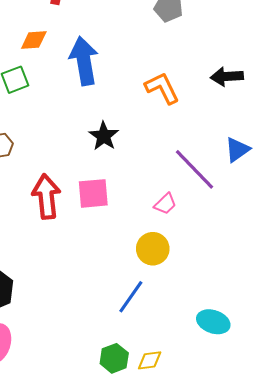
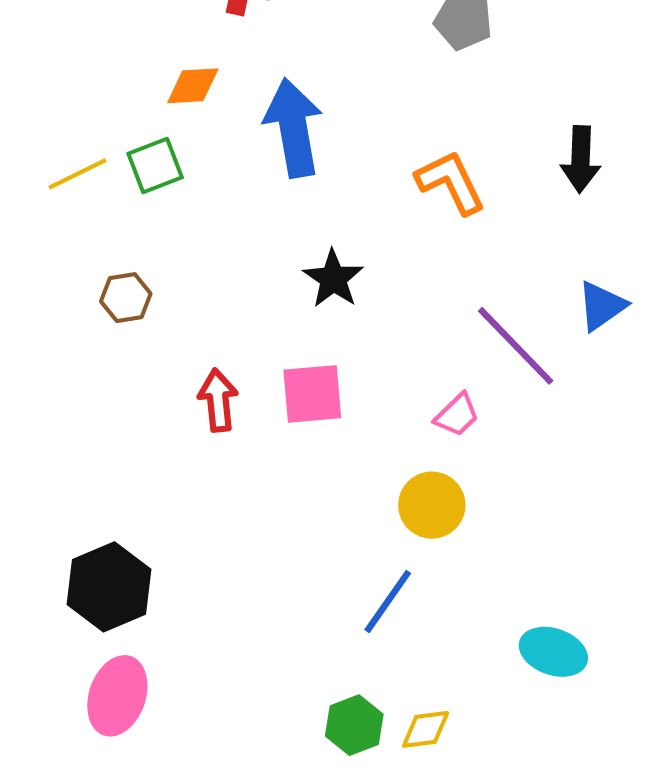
black arrow: (227, 77) -> (581, 159), turned -84
red arrow: (46, 197) -> (218, 400), size x0.7

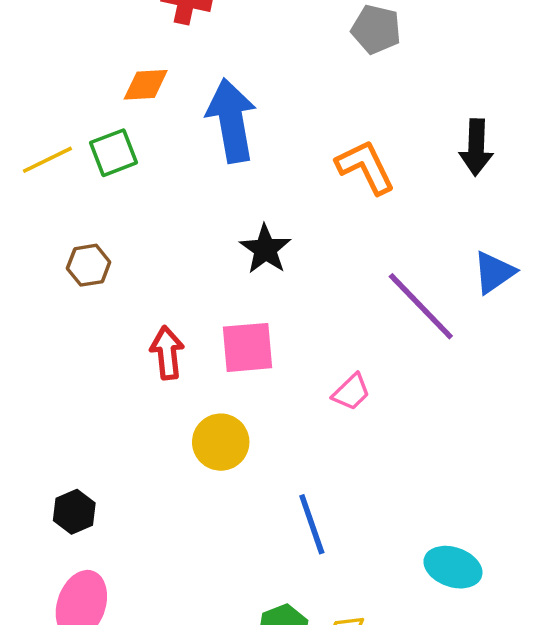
pink trapezoid: (457, 415) -> (351, 392), moved
yellow circle: (432, 505) -> (221, 442), moved
black hexagon: (109, 587) -> (74, 512), size x0.6
blue line: (388, 601) -> (312, 524), turned -54

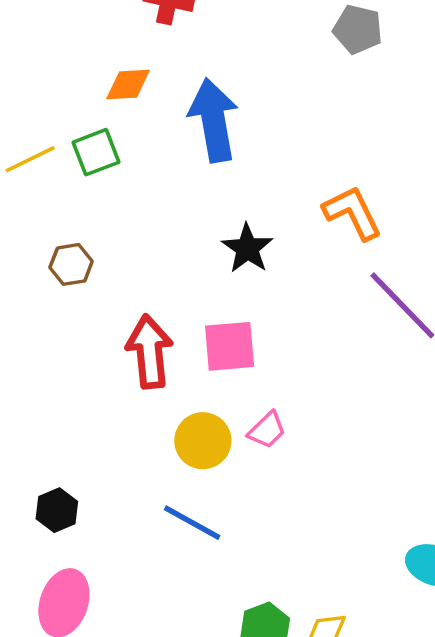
orange L-shape: (365, 167) -> (352, 213), moved
red arrow: (167, 353) -> (149, 352), size x1.4
pink trapezoid: (351, 392) -> (267, 430), moved
blue line: (312, 524) -> (192, 523), moved, turned -42

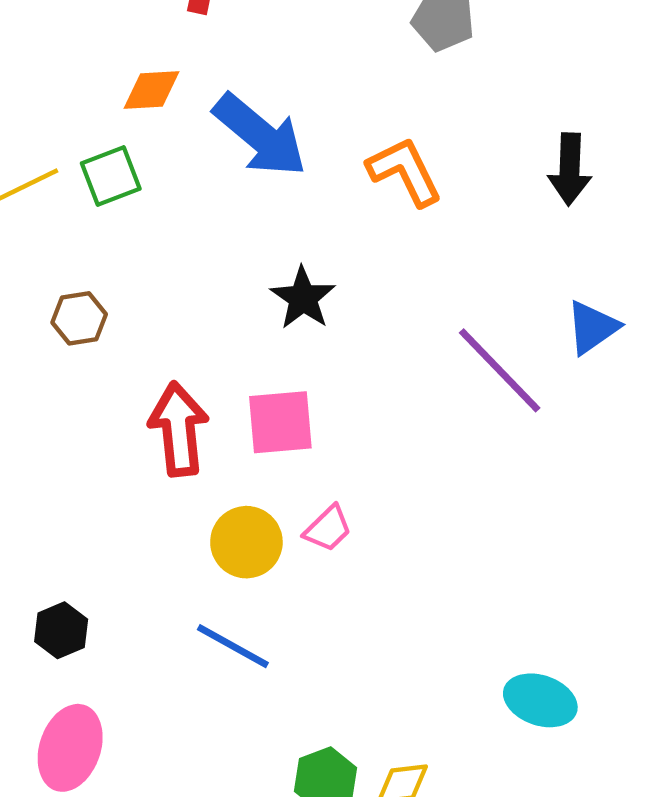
blue arrow: (214, 120) -> (260, 135), turned 140
orange L-shape: (352, 213) -> (405, 171), moved

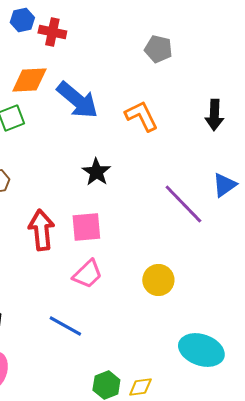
orange diamond: (151, 90) -> (29, 80), size x1.4
pink trapezoid: (328, 529) -> (87, 274), moved, size x1.4
yellow circle: (246, 542) -> (158, 280), moved
cyan ellipse: (540, 700) -> (201, 350), size x1.4

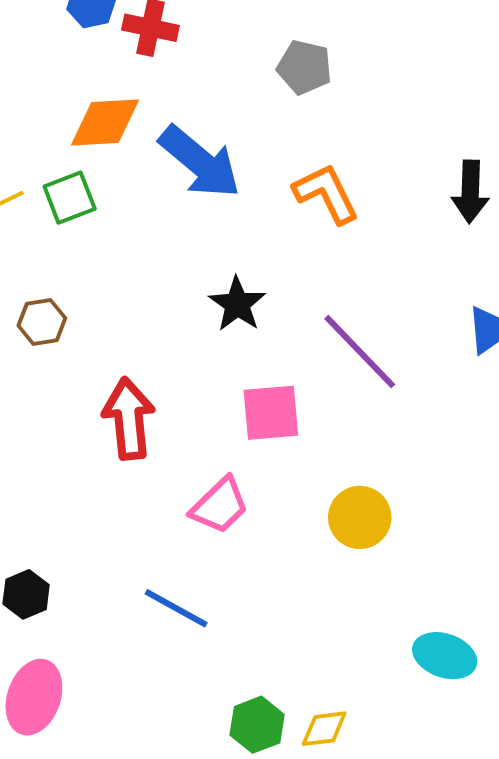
gray pentagon: (158, 49) -> (304, 67), moved
purple line: (183, 204) -> (360, 352), moved
pink square: (86, 227) -> (271, 413), moved
cyan ellipse: (201, 350) -> (445, 656), size x0.7

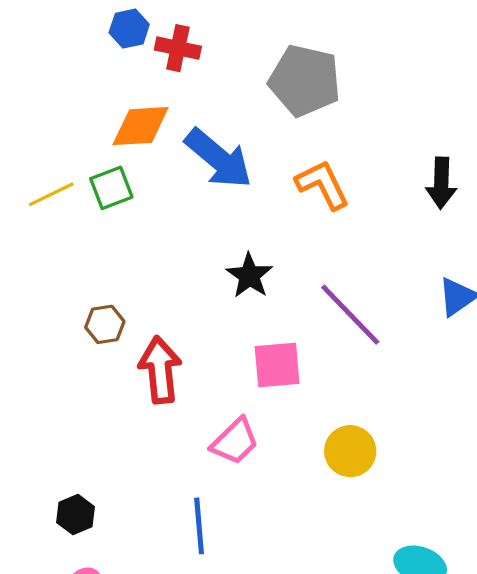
gray pentagon: (304, 67) -> (305, 81), size x1.6
brown hexagon: (42, 322) -> (105, 324), moved
blue line: (176, 608) -> (199, 526), turned 56

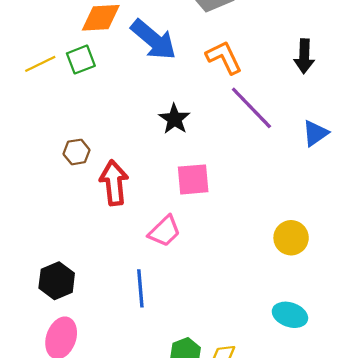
purple line: (350, 315) -> (251, 108), moved
yellow circle: (350, 451) -> (291, 238), moved
black hexagon: (76, 515) -> (57, 281), size x1.4

